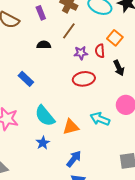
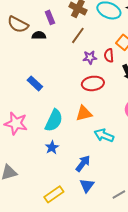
black semicircle: (44, 45) -> (39, 35), moved
cyan semicircle: (45, 116) -> (54, 120), turned -115
cyan arrow: (100, 119) -> (104, 135), moved
orange triangle: (71, 127) -> (84, 113), moved

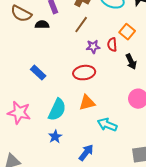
red ellipse: (93, 83) -> (84, 73), moved

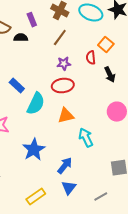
purple star: (93, 47) -> (64, 64), moved
cyan semicircle: (57, 110) -> (36, 104), moved
cyan arrow: (107, 125) -> (86, 138), turned 42
blue star: (55, 137) -> (34, 150), size x1.6

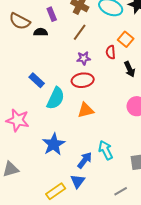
cyan arrow: (86, 138) -> (106, 150), moved
blue triangle: (69, 188) -> (78, 181), moved

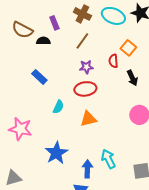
blue rectangle: (37, 80) -> (39, 77), moved
cyan semicircle: (56, 98) -> (58, 107), size x0.6
blue arrow: (85, 160) -> (87, 169), turned -36

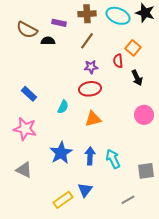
brown cross: (82, 14) -> (87, 14), turned -30
purple rectangle: (54, 23) -> (59, 23), turned -56
blue rectangle: (39, 77) -> (29, 94), moved
blue arrow: (87, 169) -> (90, 156), moved
gray triangle: (13, 178) -> (24, 170), moved, turned 42

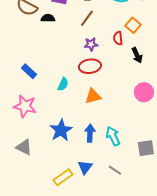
gray line: (128, 200) -> (115, 170), moved, turned 64

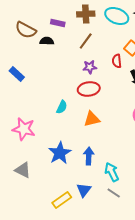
blue rectangle: (29, 71) -> (17, 74), moved
cyan arrow: (113, 136) -> (112, 172), moved

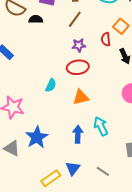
blue star: (60, 153) -> (37, 137), moved
cyan arrow: (112, 172) -> (101, 126), moved

